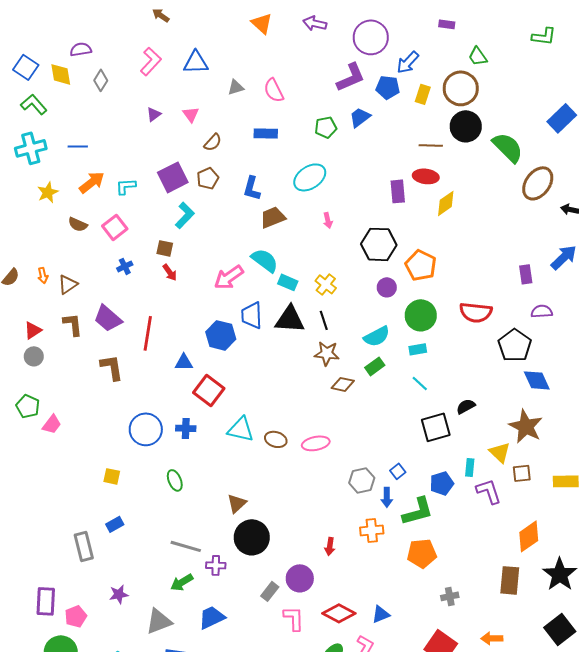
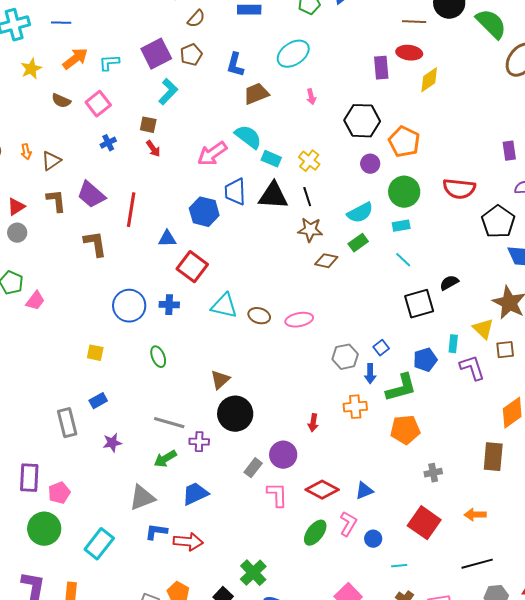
purple star: (119, 594) -> (112, 443), moved

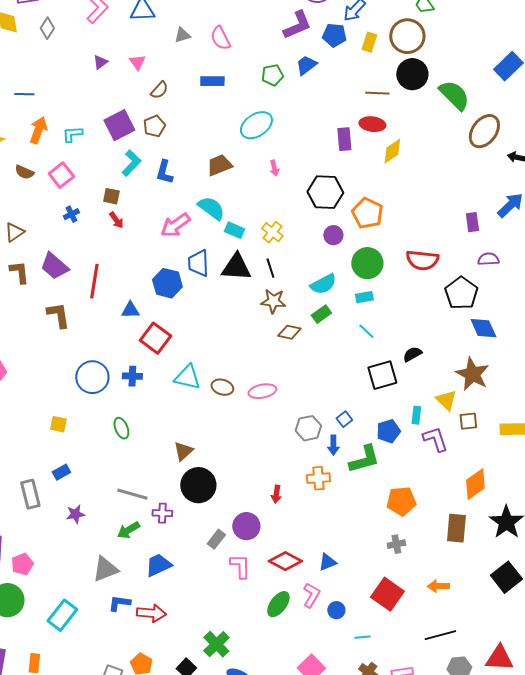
orange arrow: (75, 59) -> (38, 130), turned -32
blue L-shape: (235, 65) -> (164, 172), moved
orange pentagon: (405, 430) -> (401, 501), moved

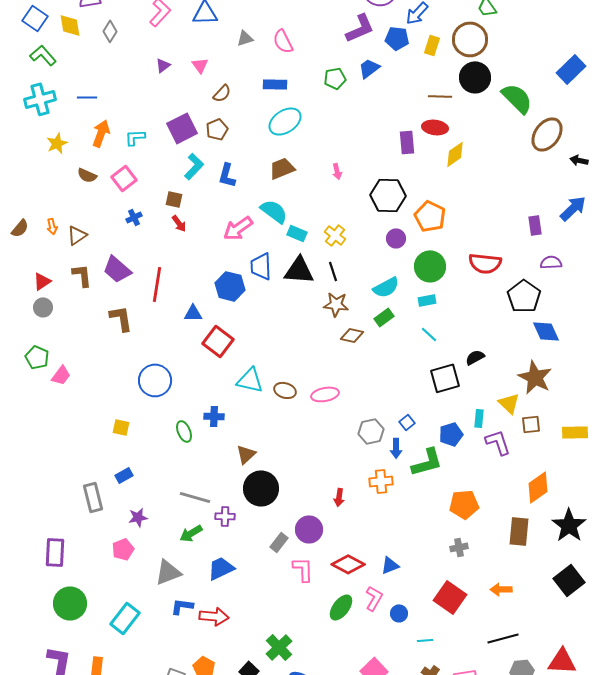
cyan ellipse: (256, 125) -> (285, 121), moved
blue cross: (132, 376) -> (214, 416), moved
pink pentagon: (22, 564) -> (123, 549), moved

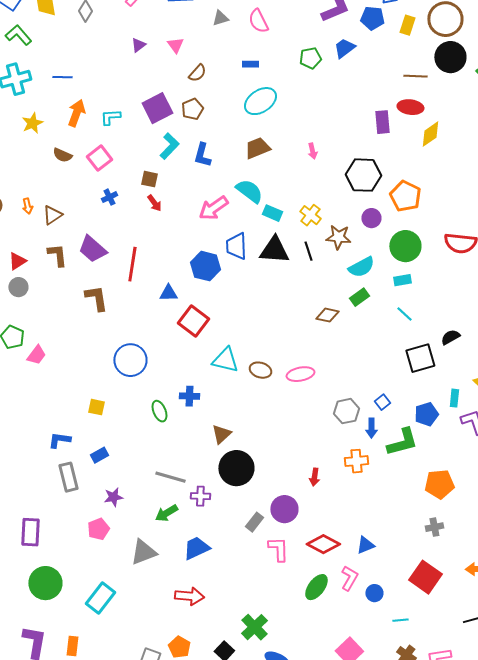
blue rectangle: (275, 84) -> (250, 64), size x0.7
brown star: (336, 304) -> (338, 237), moved
blue L-shape: (182, 606) -> (59, 440), moved

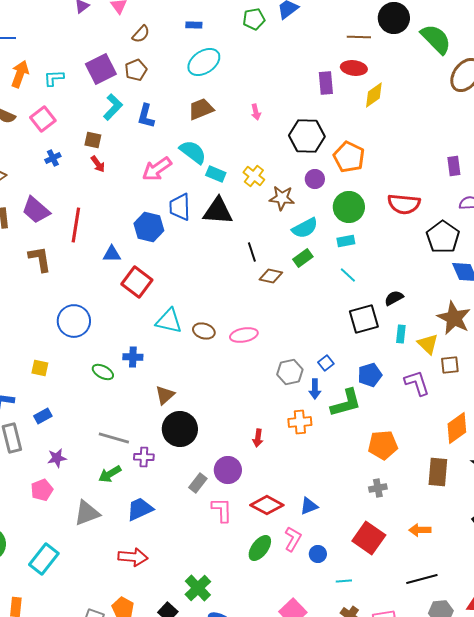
black line: (308, 251) -> (252, 252), moved
cyan rectangle: (454, 398) -> (401, 334), moved
green ellipse: (159, 411) -> (103, 372), turned -40

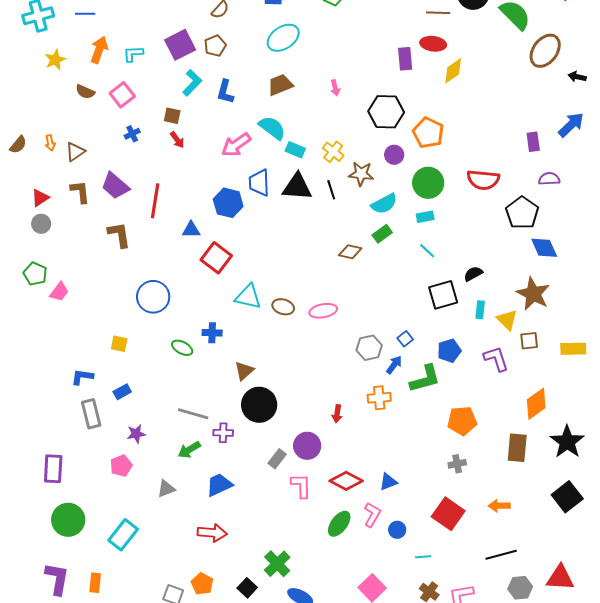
black line: (252, 252) -> (331, 190), moved
blue arrow: (315, 389) -> (394, 365), turned -144
gray triangle: (87, 513) -> (166, 489), size x0.7

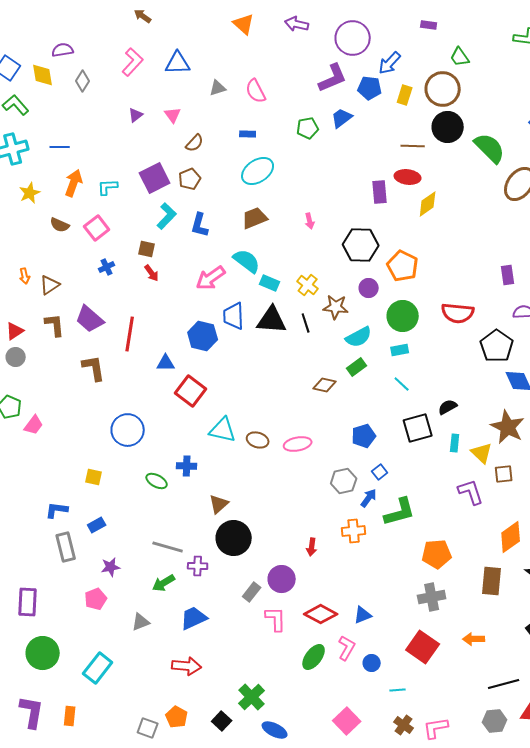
blue pentagon: (449, 351) -> (364, 436), moved
gray cross: (457, 464) -> (432, 597), size x1.5
black line: (501, 555) -> (504, 684), moved

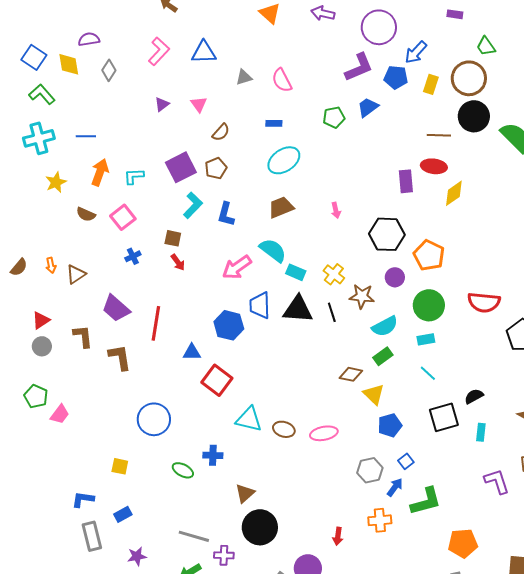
brown L-shape: (55, 325) -> (83, 336), moved
yellow triangle: (482, 453) -> (374, 394), moved

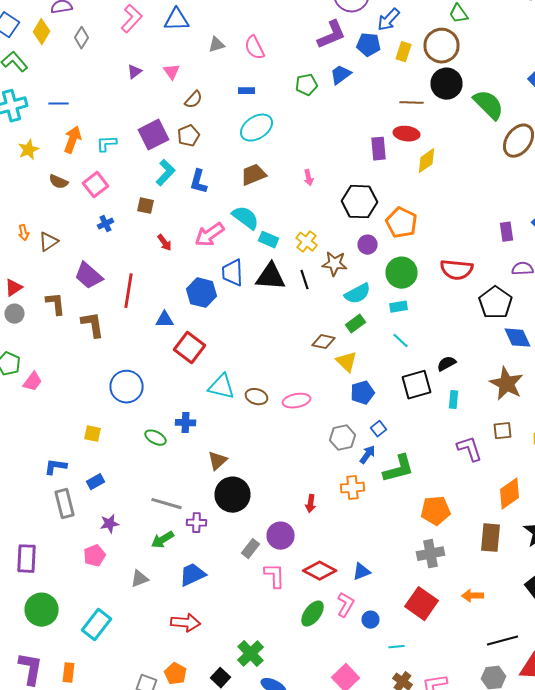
yellow diamond: (69, 64) -> (42, 32), turned 40
red arrow: (178, 262) -> (164, 243), moved

